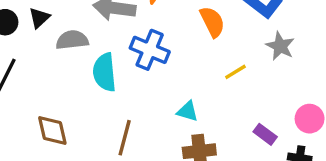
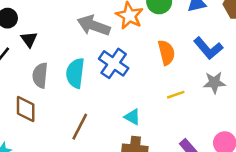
black triangle: (39, 18) -> (29, 39), moved, turned -36
gray semicircle: (72, 40) -> (40, 75), moved, turned -90
gray star: (280, 46) -> (214, 82), turned 30

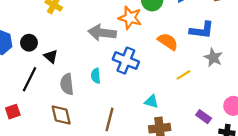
blue L-shape: (208, 48) -> (202, 30), turned -30
orange semicircle: (166, 52) -> (168, 41), turned -30
cyan semicircle: (75, 73) -> (96, 76), size x0.6
gray star: (214, 82) -> (213, 57), turned -30

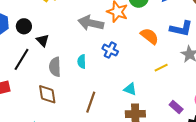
blue cross: (126, 61) -> (110, 50), size x0.7

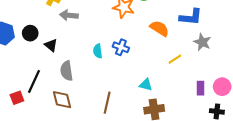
gray arrow: (91, 23) -> (69, 15), moved, size x0.7
black line: (22, 59) -> (34, 81), moved
cyan semicircle: (82, 61) -> (98, 51), moved
purple rectangle: (176, 107) -> (201, 88), moved, turned 56

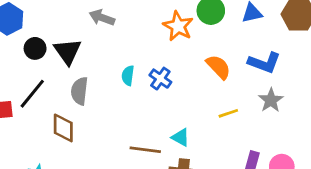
black circle: (30, 33) -> (35, 48), moved
black triangle: (51, 45) -> (68, 51), size x1.5
brown line: (107, 103) -> (145, 150), moved, turned 70

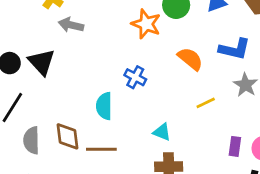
cyan semicircle: (128, 76) -> (104, 106), moved, size x1.4
gray semicircle: (79, 91) -> (31, 140), moved
brown diamond: (63, 128) -> (68, 136), moved
brown line: (145, 150) -> (101, 149), moved

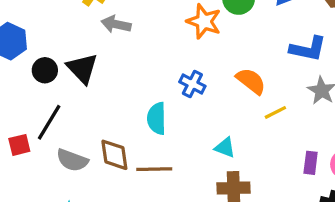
orange semicircle: (190, 59) -> (251, 81), moved
gray semicircle: (31, 140) -> (72, 160), turned -68

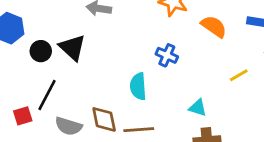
orange semicircle: (251, 81) -> (214, 26), moved

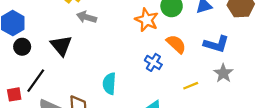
black circle: (41, 51) -> (22, 47), moved
blue cross: (167, 55) -> (153, 62), moved

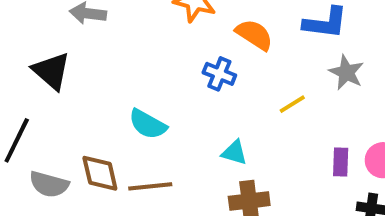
cyan semicircle: (109, 84) -> (148, 124), turned -55

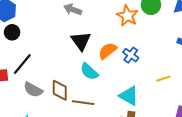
orange semicircle: (254, 35) -> (108, 51), moved, turned -84
black triangle: (51, 71) -> (81, 41), moved
cyan triangle: (234, 153) -> (129, 96), size x1.5

